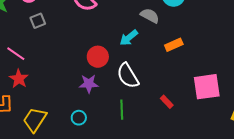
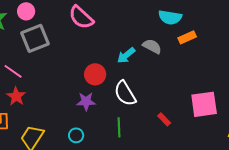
gray semicircle: (150, 16) -> (152, 46), moved
gray square: (38, 21) -> (35, 38), size x1.8
orange rectangle: (174, 45) -> (187, 37), moved

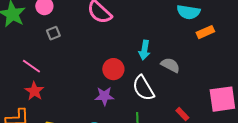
gray square: (35, 38) -> (53, 33), size x0.5
gray semicircle: (152, 46) -> (170, 65), moved
cyan arrow: (126, 55) -> (144, 50), turned -42

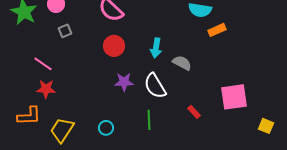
red circle: (113, 69) -> (114, 46), moved
red star: (34, 91) -> (46, 89), turned -30
purple star: (104, 96) -> (124, 82), moved

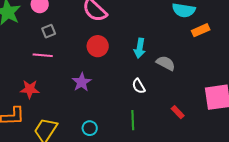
pink line: (43, 64) -> (43, 55), moved, turned -30
purple star: (124, 82) -> (82, 82), moved, turned -30
white semicircle: (155, 86) -> (139, 86), size x0.6

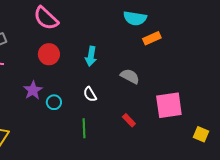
gray semicircle: (166, 63) -> (130, 76), moved
cyan circle: (90, 128) -> (54, 102), moved

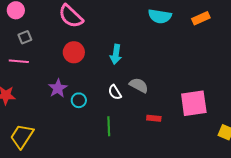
orange rectangle: (152, 38) -> (201, 18), moved
gray semicircle: (130, 76) -> (139, 85), moved
red rectangle: (129, 120) -> (154, 118), turned -40

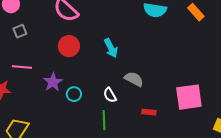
orange rectangle: (201, 18) -> (196, 12), turned 72
cyan arrow: (116, 54) -> (111, 48), turned -36
pink line: (19, 61) -> (22, 67), moved
white semicircle: (115, 92) -> (110, 95), moved

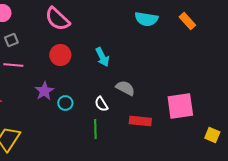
pink line: (22, 67) -> (13, 65), moved
red rectangle: (149, 112) -> (140, 121), size x1.5

